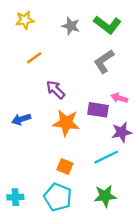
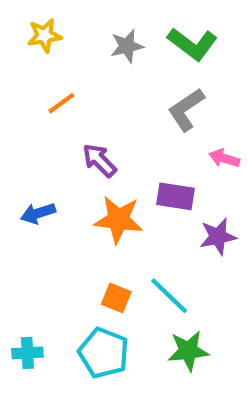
gray star: (71, 26) -> (127, 46), turned -30
pink arrow: (119, 98) -> (224, 158), moved
cyan line: (106, 157) -> (169, 296), moved, turned 70

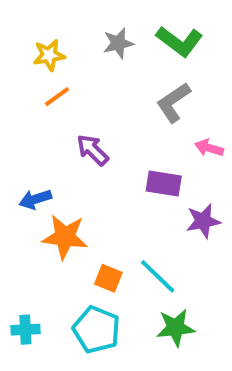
yellow star: (44, 35) -> (49, 55), moved
orange star: (118, 220) -> (65, 237), moved

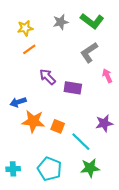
pink arrow: (209, 148) -> (107, 76), turned 48
purple rectangle: (164, 183) -> (73, 88), moved
purple star: (203, 221) -> (104, 123), moved
orange square: (108, 278) -> (58, 126), moved

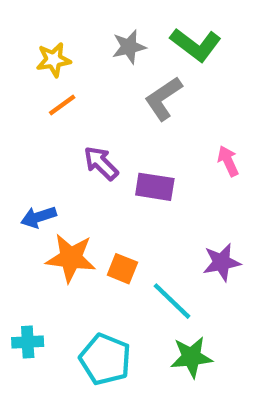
gray L-shape: (89, 52) -> (163, 99), moved
cyan cross: (13, 169) -> (28, 342), moved

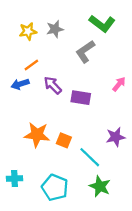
gray star: (129, 47) -> (55, 29), moved
orange line: (62, 105) -> (31, 65), moved
pink arrow: (228, 161) -> (119, 84), turned 64
blue arrow: (38, 217) -> (20, 84), moved
green star: (191, 357) -> (100, 186), turned 30

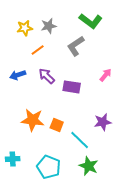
orange line: (31, 65) -> (38, 50), moved

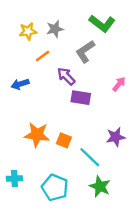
purple arrow: (47, 76) -> (66, 76), moved

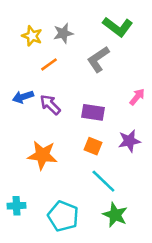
yellow star: (28, 31) -> (32, 36), turned 30
purple arrow: (66, 76) -> (50, 105), moved
purple star: (116, 137) -> (129, 141), moved
orange square: (64, 140) -> (93, 146), moved

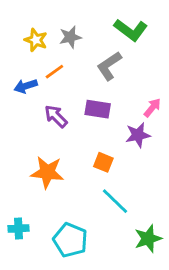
blue arrow: (23, 97) -> (26, 86), moved
purple rectangle: (93, 112) -> (98, 109), moved
purple star: (129, 141) -> (138, 135), moved
green star: (115, 215) -> (148, 239), moved, turned 30

